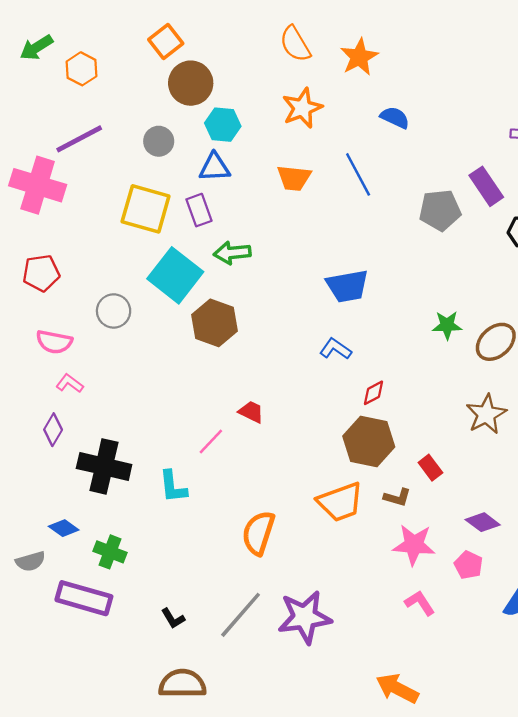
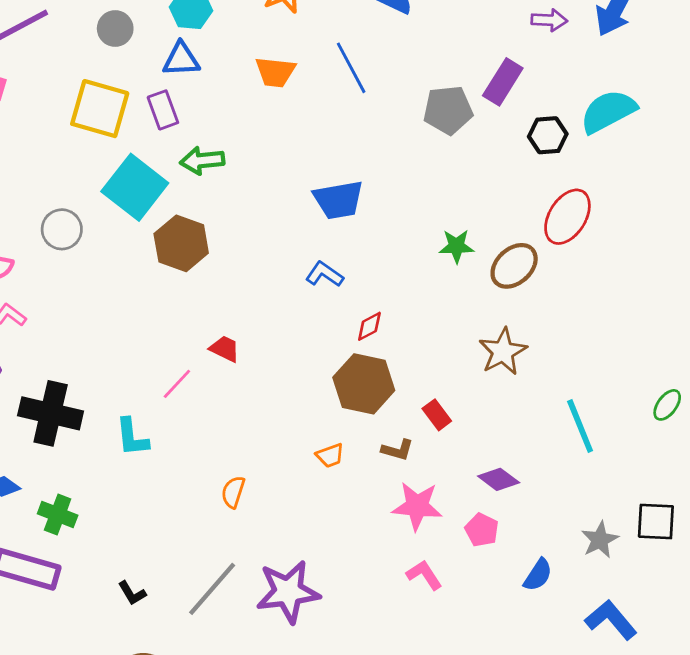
purple rectangle: (486, 186) -> (503, 82), turned 66
orange trapezoid: (340, 502) -> (330, 456), size x0.5
orange semicircle: (258, 533) -> (233, 492), size x0.6

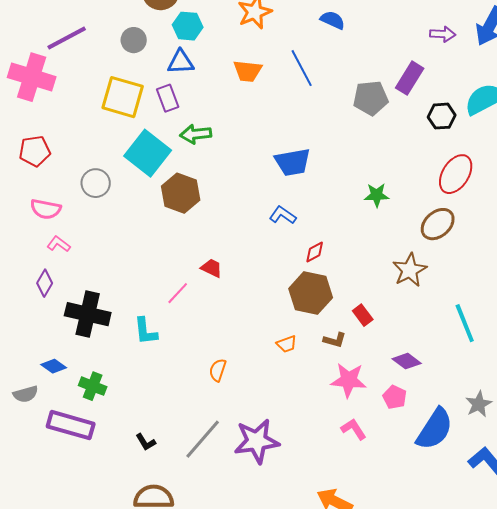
brown ellipse: (514, 266) -> (438, 224), moved
blue semicircle: (538, 575) -> (435, 429), size x1.8

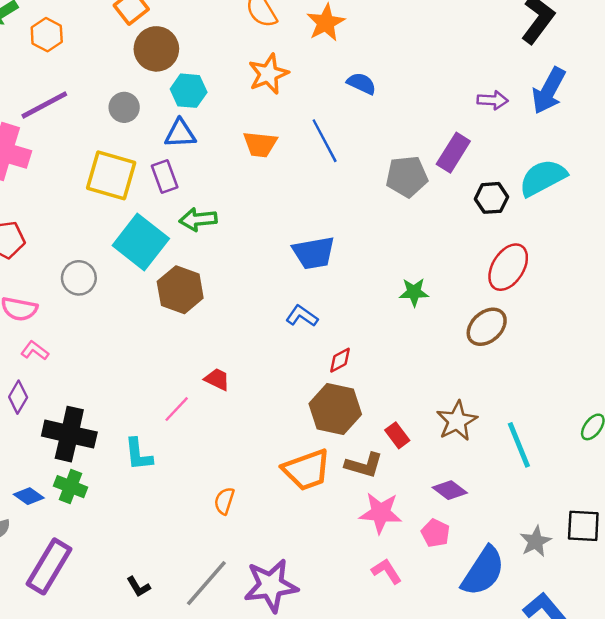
brown star: (410, 270) -> (457, 421), moved
brown L-shape: (335, 340) -> (364, 465), size x1.4
orange trapezoid: (287, 344) -> (307, 470), size x2.0
green cross: (93, 386) -> (70, 487), moved
purple rectangle: (71, 425) -> (49, 566), turned -75

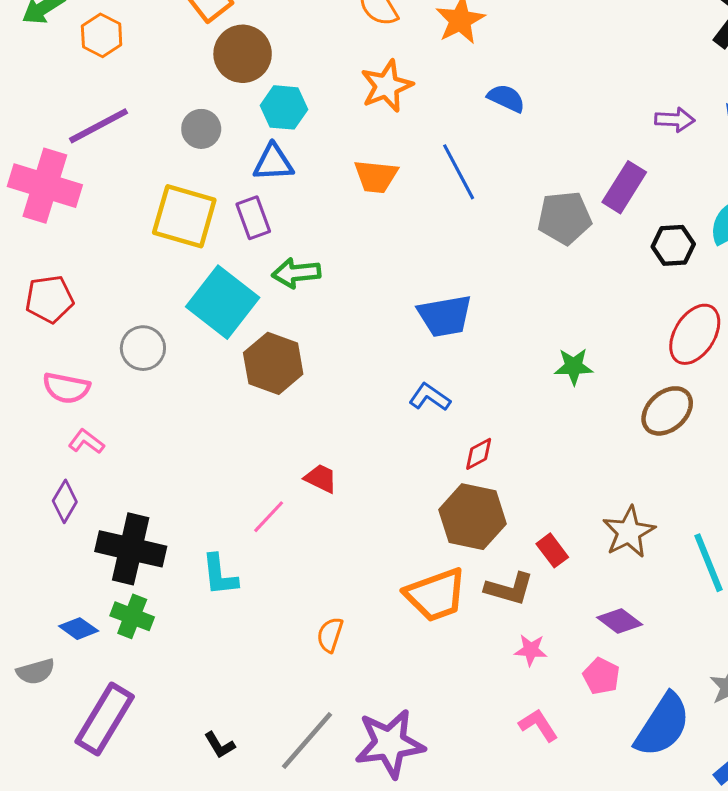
pink star: (381, 513) -> (531, 650), size x0.6

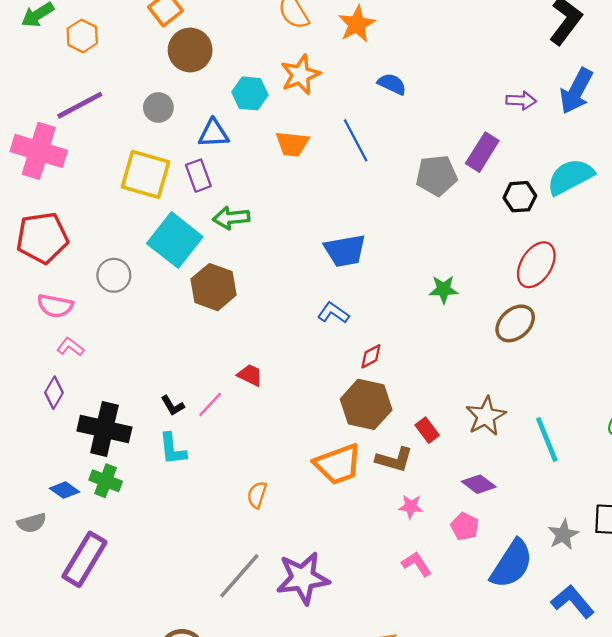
cyan hexagon: (284, 107) -> (250, 93), moved
red pentagon: (49, 299) -> (42, 238), size x1.4
black L-shape: (220, 745) -> (173, 406), moved

